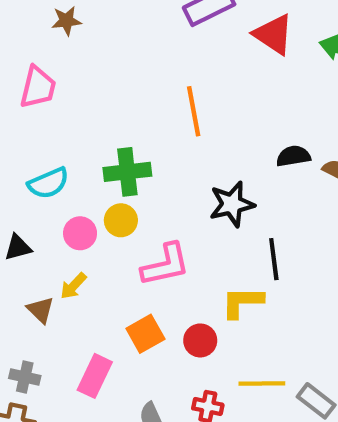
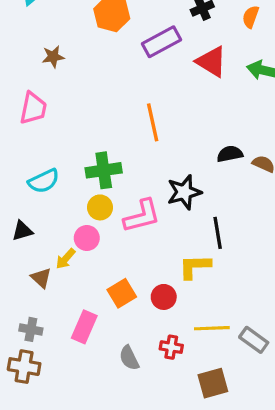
pink circle: (80, 233) -> (87, 238), moved
pink L-shape: (166, 265) -> (142, 216), moved

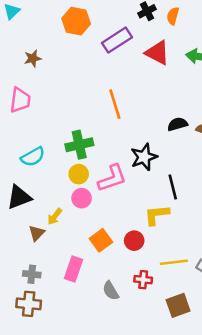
orange semicircle: (251, 17) -> (173, 16), moved
black triangle: (22, 231) -> (19, 197), size x1.5
pink circle: (87, 238) -> (82, 198), moved
brown triangle: (41, 278) -> (37, 233), turned 36

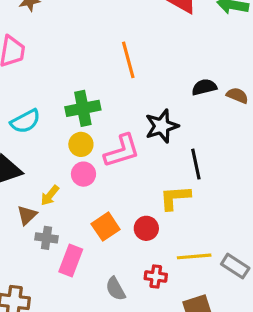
gray cross: (32, 274) -> (46, 238), moved

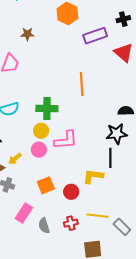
black star: (162, 126) -> (117, 134), moved
pink rectangle: (71, 261) -> (24, 213), moved
red cross: (156, 276) -> (71, 223), turned -32

